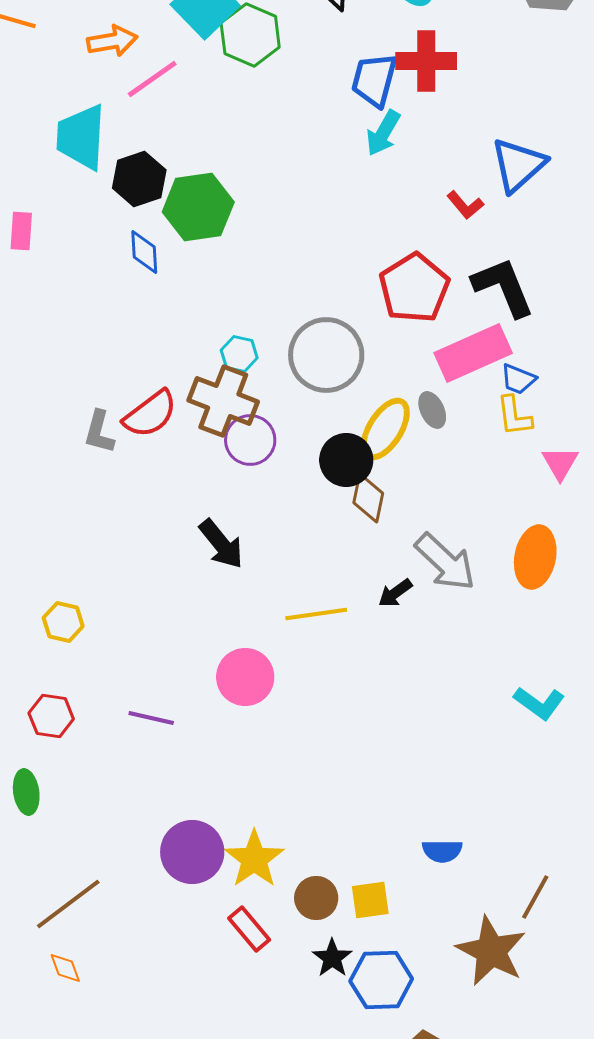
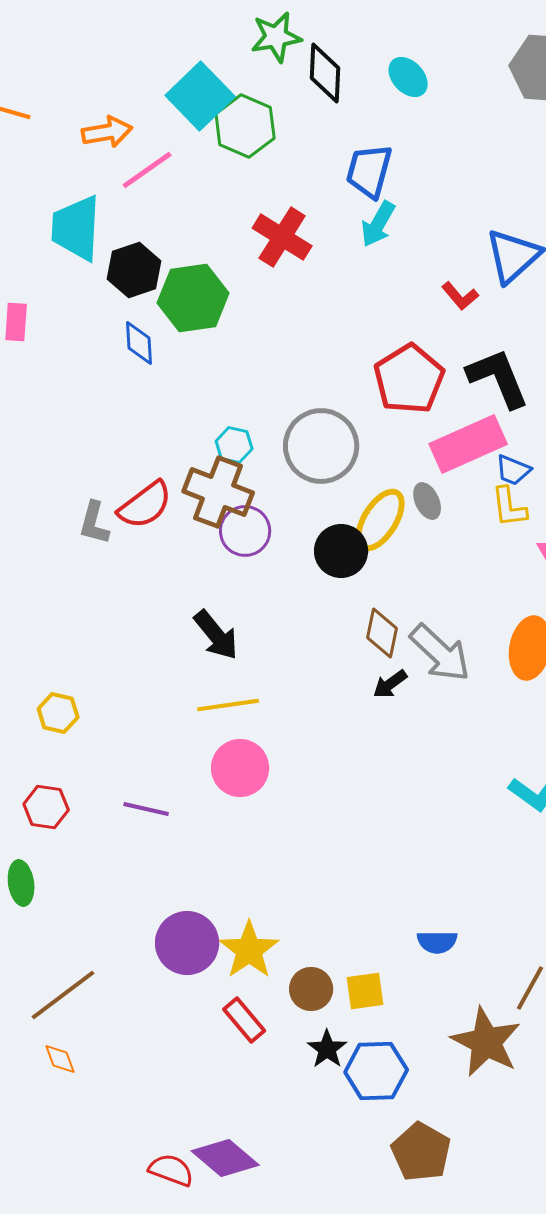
red cross: (426, 61) -> (282, 237), moved, turned 32
brown diamond: (368, 498) -> (382, 633), moved
yellow line: (316, 614) -> (228, 705), moved

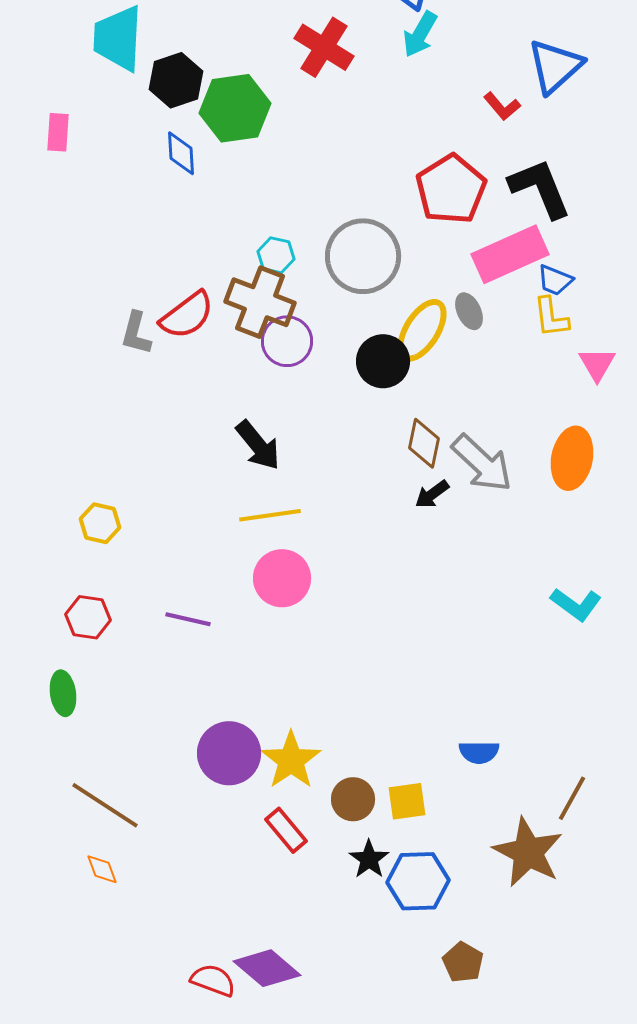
brown line: (63, 995) -> (105, 805), turned 70
brown pentagon: (421, 1152) -> (463, 962), size x0.7

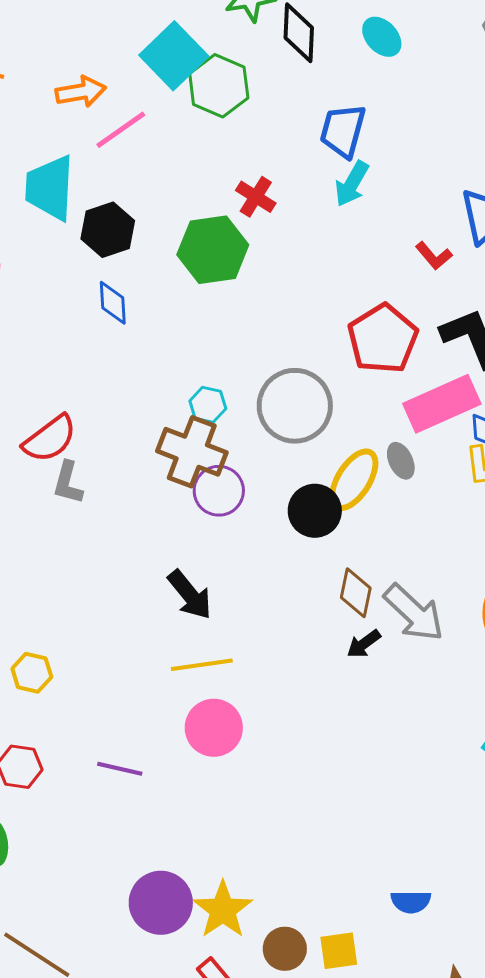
red cross: (324, 47) -> (256, 197), size x0.7
green hexagon: (235, 108) -> (213, 250), moved
red semicircle: (187, 315) -> (50, 439), moved

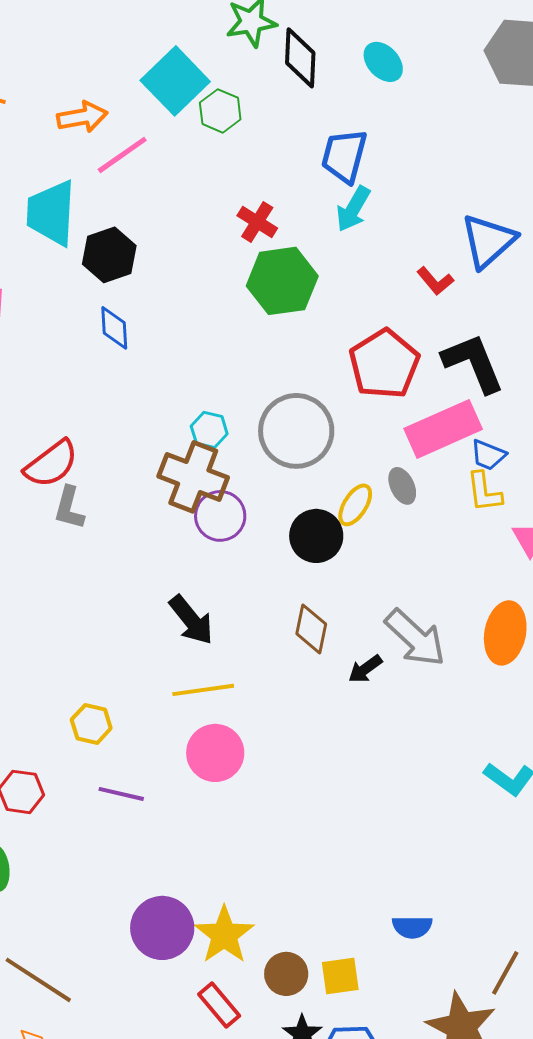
green hexagon: (219, 86) -> (220, 111), size x0.7
green hexagon: (213, 250) -> (282, 281), moved
yellow ellipse: (354, 480) -> (355, 505), size x0.7
brown diamond: (356, 593) -> (311, 629), moved
yellow hexagon: (32, 673) -> (91, 724), moved

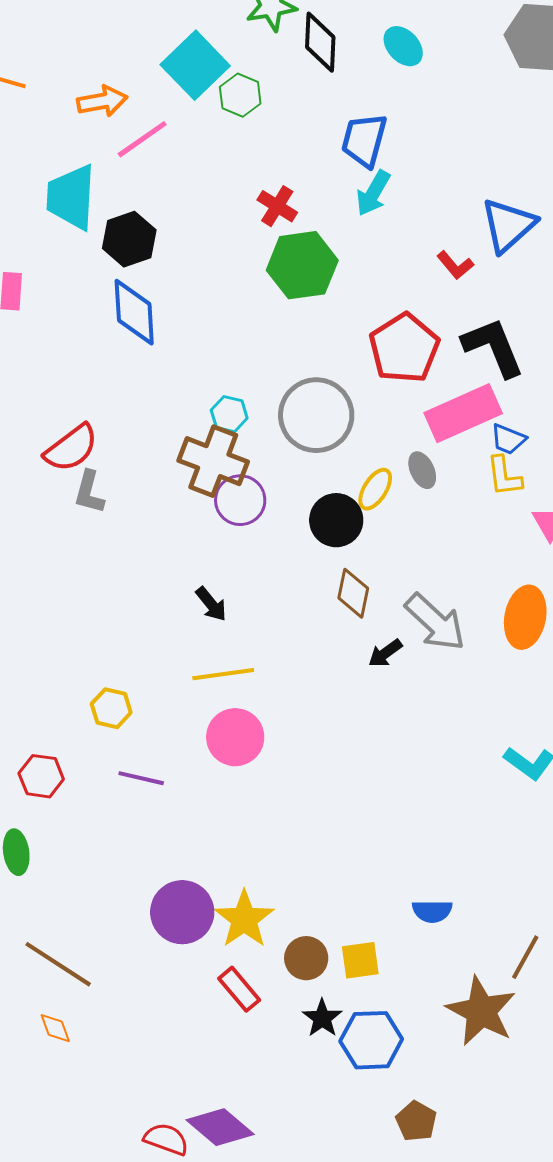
blue diamond: (114, 328) -> (134, 312), size x1.5
black arrow: (191, 620) -> (211, 604), size x0.7
brown diamond: (311, 629) -> (353, 593), moved

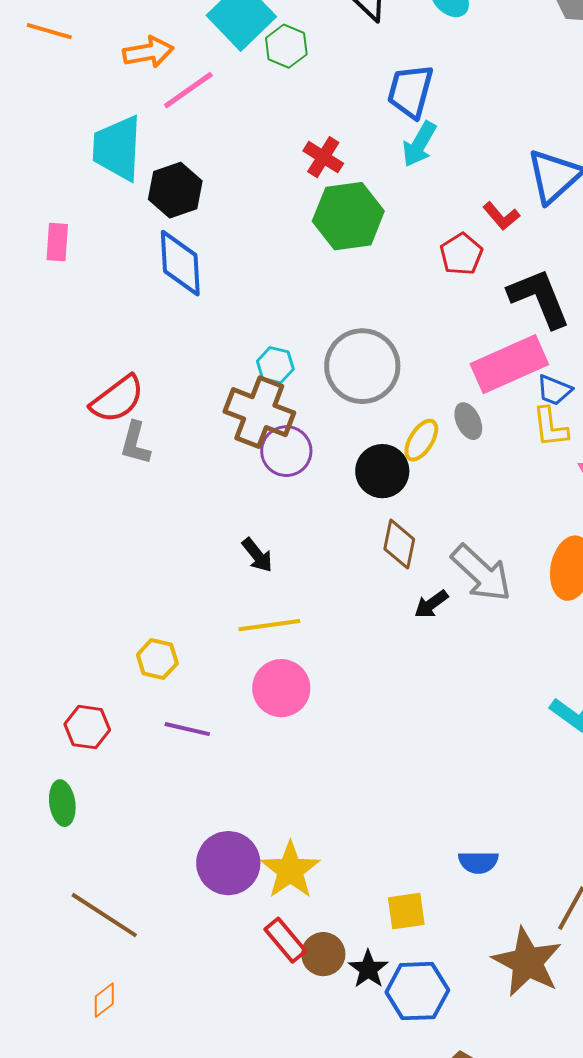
red pentagon: (404, 348) -> (461, 254), moved, size x0.6
brown circle: (306, 958) -> (323, 954), moved
orange diamond: (55, 1028) -> (104, 1000), moved, turned 72

